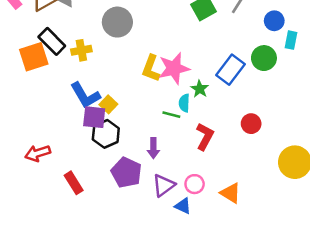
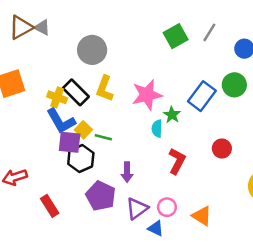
black rectangle: (52, 41) -> (76, 92), moved
yellow cross: (81, 50) -> (57, 97), moved, turned 30
yellow L-shape: (151, 68) -> (105, 89), moved
green line: (171, 115) -> (103, 137), moved

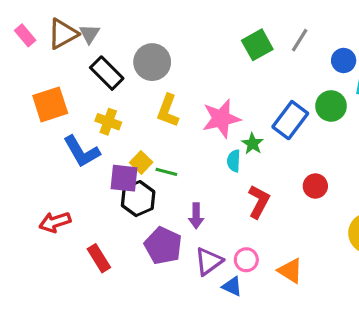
gray triangle: (42, 27) -> (89, 34), turned 35
black rectangle: (76, 92) -> (107, 73), moved
blue L-shape: (61, 121) -> (82, 151), moved

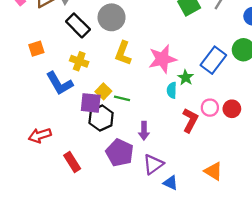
orange square: (50, 104) -> (36, 49), size x0.6
pink circle: (246, 260) -> (210, 108), moved

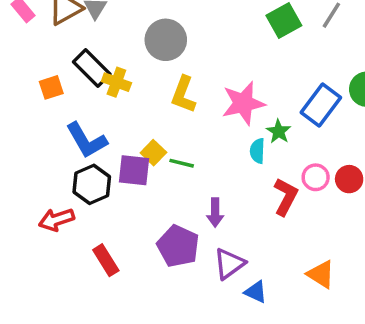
black rectangle: (78, 25) -> (92, 68), moved
yellow cross: (79, 61) -> (116, 82), moved
black hexagon: (101, 118) -> (92, 184), moved

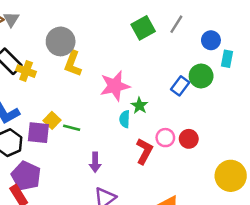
yellow L-shape: (183, 94) -> (73, 64), moved
blue rectangle: (321, 105) -> (180, 86), moved, size x0.7
purple pentagon: (178, 246) -> (26, 176), moved

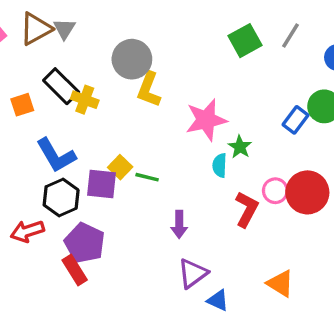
red circle: (189, 139) -> (307, 192), size x1.6

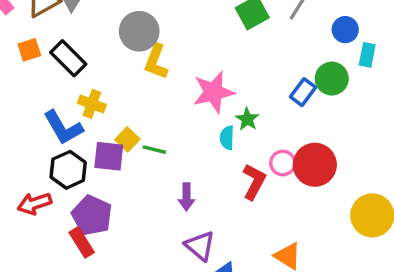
yellow cross: (85, 100) -> (92, 104), moved
orange square: (22, 105) -> (29, 50), moved
purple triangle: (193, 273) -> (200, 246), turned -44

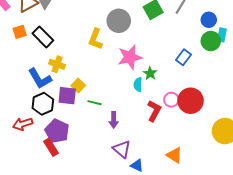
gray circle: (139, 31) -> (119, 21), moved
green circle: (332, 79) -> (211, 41), moved
green line: (154, 150) -> (94, 103), moved

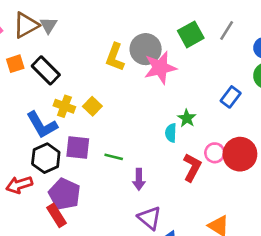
yellow L-shape: (95, 39) -> (115, 57), moved
pink star: (130, 57) -> (160, 68), moved
yellow square: (78, 86) -> (92, 106), moved

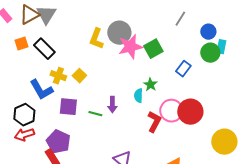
gray triangle: (48, 25) -> (46, 15), size x1.5
green square: (191, 34) -> (153, 49), moved
pink circle: (215, 153) -> (171, 111), size x1.5
black hexagon: (46, 158) -> (24, 115), moved
purple arrow: (139, 179) -> (112, 105), moved

